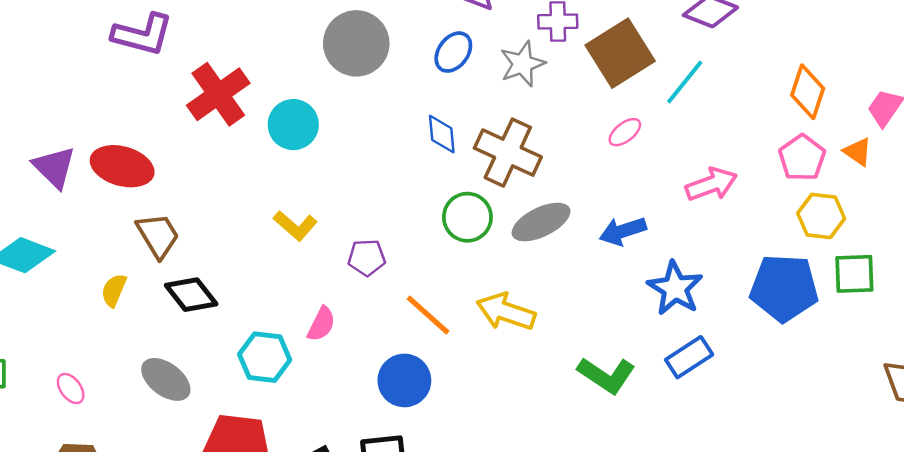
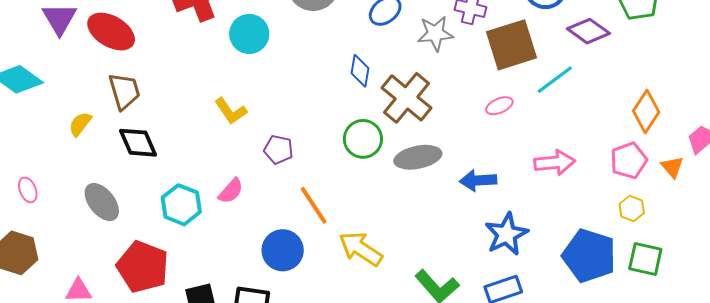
yellow hexagon: (821, 216) -> (632, 208), size x0.7
yellow arrow: (506, 312) -> (361, 249), moved

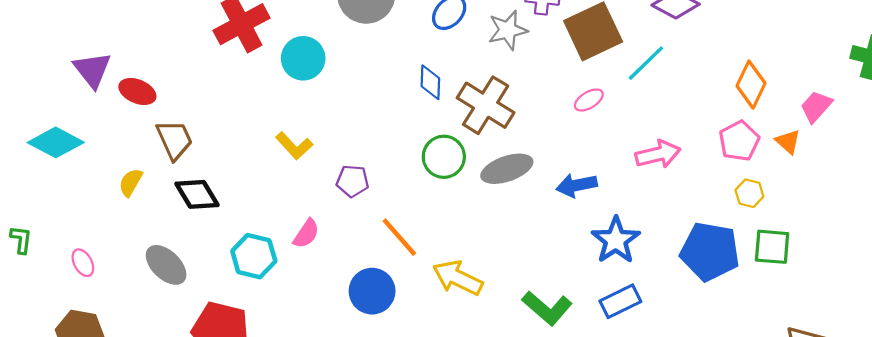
red ellipse: (111, 32) -> (137, 91), moved, size x0.7

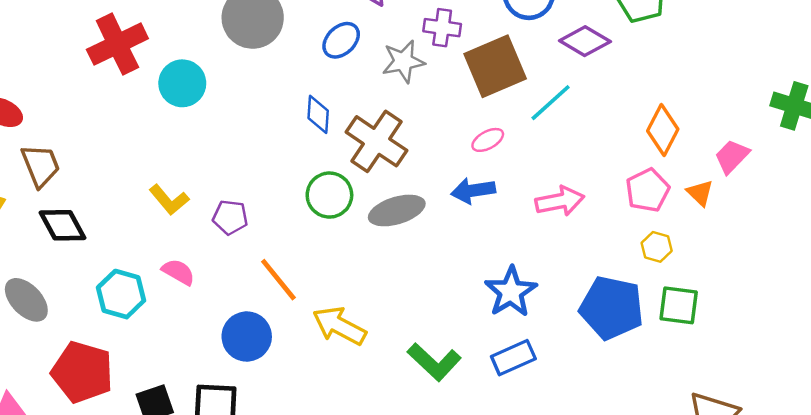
yellow L-shape: (294, 146) -> (169, 200), moved
blue arrow: (577, 185) -> (473, 191), moved
pink semicircle: (306, 234) -> (178, 272), turned -96

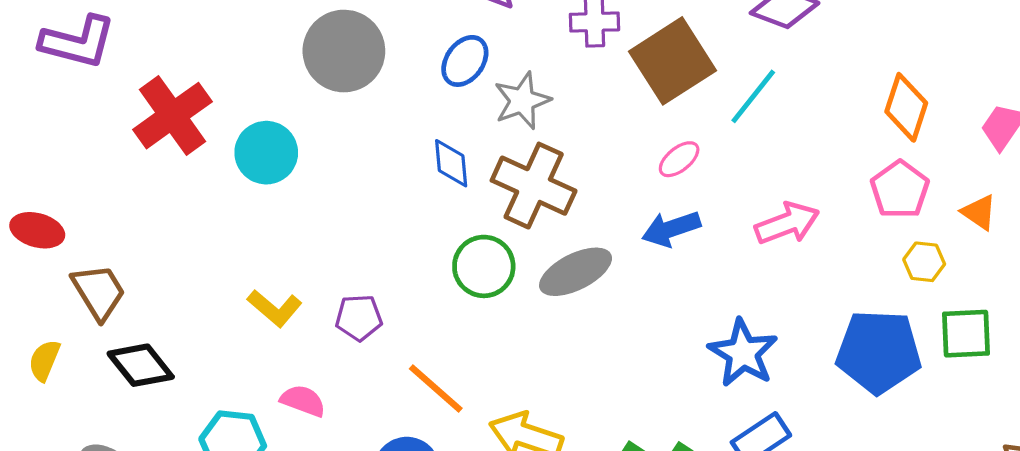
gray star: (403, 61) -> (522, 101), moved
orange triangle: (700, 193) -> (979, 212), moved

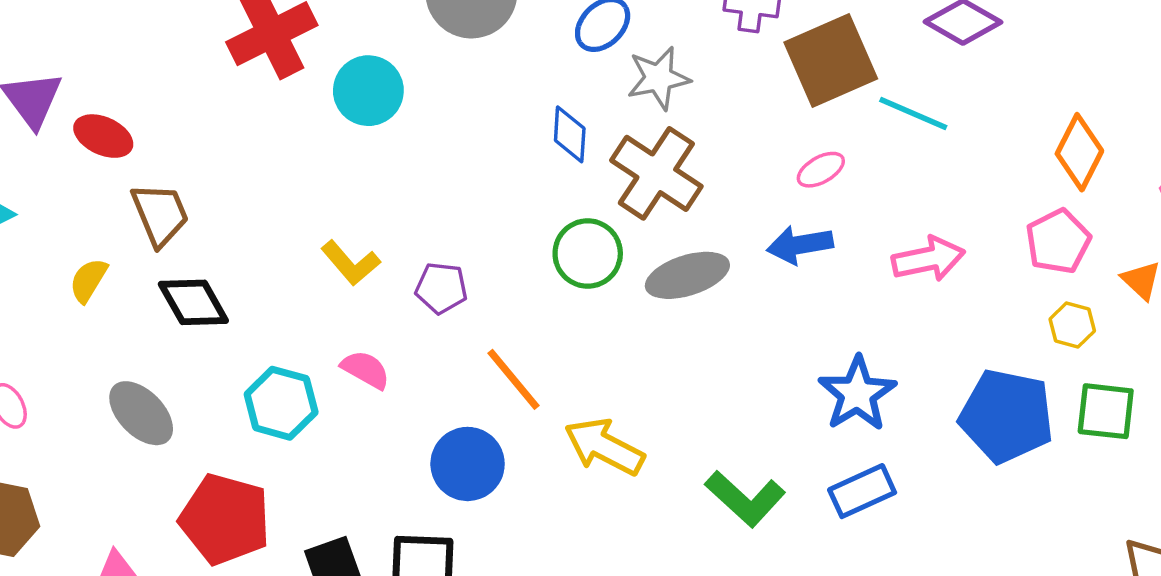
cyan line: (753, 96) -> (913, 113), turned 66

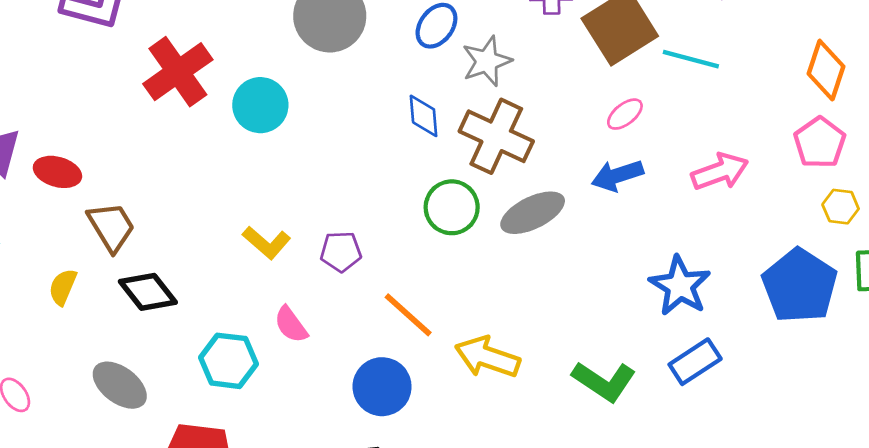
pink semicircle: (366, 370) -> (291, 325), turned -147
blue pentagon: (1007, 416) -> (800, 286), turned 30

